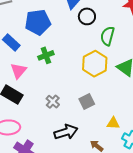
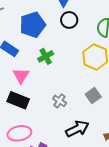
black circle: (87, 16) -> (69, 20), moved

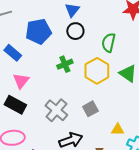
green cross: (46, 56) -> (65, 64), moved
gray cross: (60, 101) -> (56, 110), size x1.6

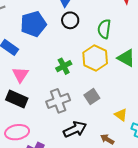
green cross: (65, 64) -> (64, 66), moved
gray cross: (56, 110) -> (58, 101), turned 35
yellow triangle: (118, 130) -> (121, 115), turned 40

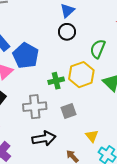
blue pentagon: (33, 24) -> (26, 56), moved, turned 30
green cross: (64, 66) -> (56, 81), moved

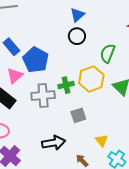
gray cross: (35, 107) -> (43, 95), moved

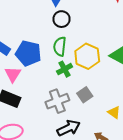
green semicircle: (108, 53) -> (60, 46), moved
gray cross: (43, 95) -> (57, 101), moved

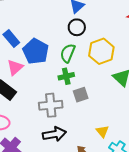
yellow hexagon: (87, 56) -> (101, 51), moved
gray square: (85, 95) -> (81, 95), moved

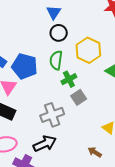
green cross: (66, 76) -> (69, 79), moved
black arrow: (54, 134) -> (45, 144), moved

